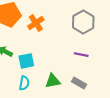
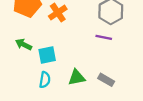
purple line: (81, 55) -> (104, 37), moved

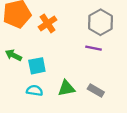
cyan semicircle: (45, 80) -> (35, 91), turned -91

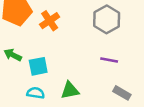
purple line: (93, 48) -> (109, 60), moved
gray rectangle: (96, 91) -> (122, 93), moved

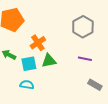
orange cross: (50, 21) -> (38, 43), moved
green triangle: (70, 90) -> (49, 61), moved

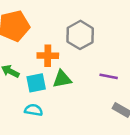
gray hexagon: (83, 27) -> (80, 35), moved
orange cross: (38, 43) -> (48, 56), turned 35

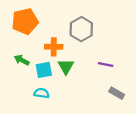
green triangle: (62, 79) -> (66, 67), turned -49

